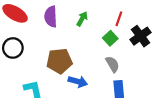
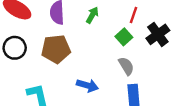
brown pentagon: (59, 61) -> (56, 49), moved

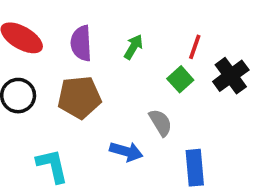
gray semicircle: (126, 66) -> (160, 123), moved

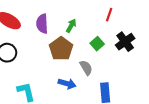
red line: (195, 47) -> (109, 15), moved
brown pentagon: (79, 97) -> (61, 49), moved, turned -30

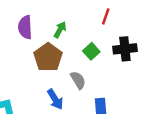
black cross: (125, 42) -> (125, 49), turned 30
blue arrow: (67, 84) -> (55, 99), turned 42

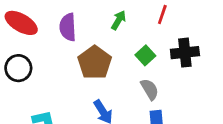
green arrow: (60, 30) -> (119, 20), moved
gray semicircle: (78, 80) -> (150, 89), moved

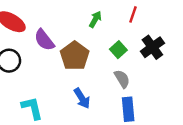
purple semicircle: (68, 27) -> (44, 40), moved, turned -35
black cross: (185, 53) -> (152, 47), turned -30

